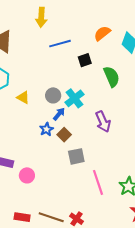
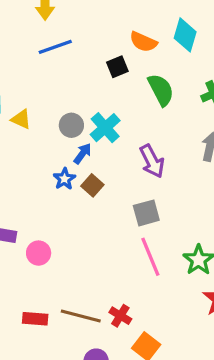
orange semicircle: (102, 33) -> (143, 42), moved, turned -114
blue line: (60, 44) -> (55, 47), moved
yellow triangle: (23, 97) -> (21, 119), moved
gray square: (76, 156) -> (146, 213), moved

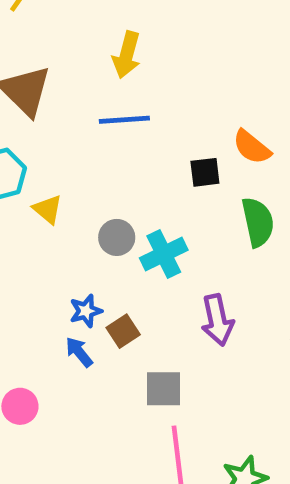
blue arrow: (82, 154) -> (79, 352), moved, turned -90
gray square: (146, 213) -> (164, 389), moved

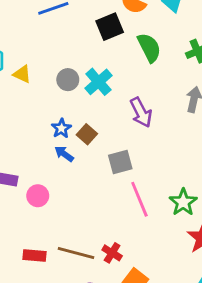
black square: (205, 172) -> (110, 27), size x1.4

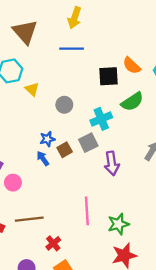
green semicircle: (149, 48) -> (132, 102), turned 65
cyan cross: (99, 82) -> (101, 119), moved
purple arrow: (141, 112) -> (112, 163), moved
gray square: (120, 162) -> (88, 143), moved, turned -30
brown line: (76, 253) -> (29, 219), moved, turned -40

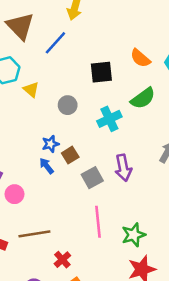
blue line: (72, 49) -> (55, 43), moved, turned -45
black square: (108, 76) -> (101, 72), moved
gray square: (88, 143) -> (92, 178), moved

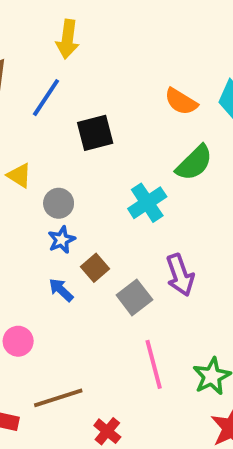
black square: (101, 72) -> (95, 133), moved
gray circle: (68, 105) -> (59, 203), moved
blue star: (50, 144) -> (62, 240), moved

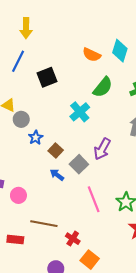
gray circle: (59, 203) -> (21, 119), moved
purple arrow: (180, 275) -> (102, 149), turned 55
blue arrow: (61, 290) -> (57, 175), moved
brown line: (58, 398) -> (44, 224), turned 35

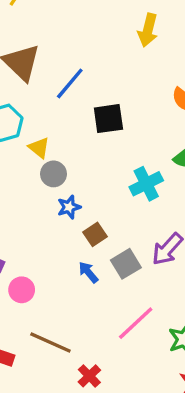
yellow arrow: (26, 28) -> (148, 30), moved
pink line: (94, 199) -> (136, 323), turned 55

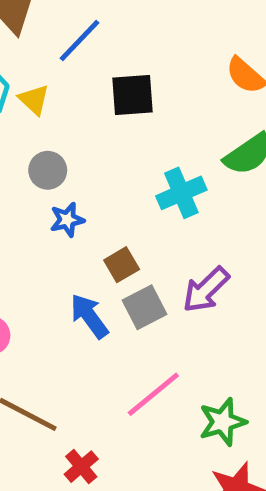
yellow triangle: (39, 148) -> (34, 100), moved
brown square: (95, 234) -> (122, 265), moved
blue arrow: (88, 272) -> (89, 316), size x1.4

